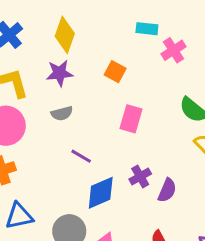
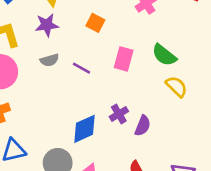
pink rectangle: (131, 119) -> (124, 59), moved
purple line: (81, 156) -> (81, 68), moved

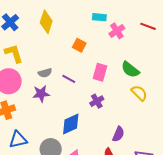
purple star: (47, 25) -> (41, 94), moved
purple cross: (119, 114) -> (97, 101), moved
purple semicircle: (143, 126) -> (118, 134), moved

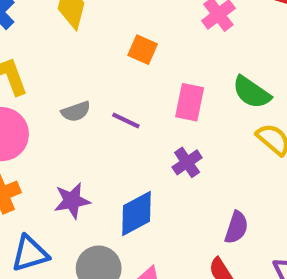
purple star: (41, 94) -> (72, 201), moved

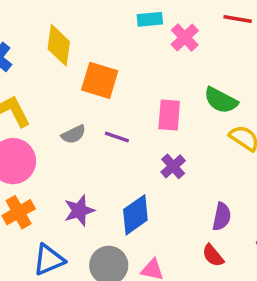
orange square: (143, 50) -> (100, 80), moved, size x1.5

